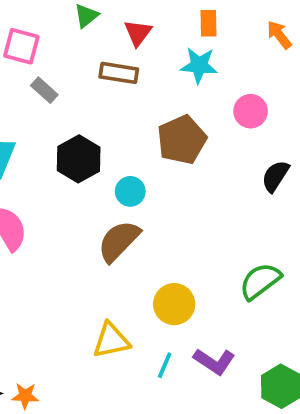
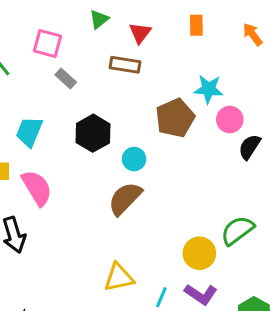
cyan star: (199, 65) -> (209, 89), moved
pink circle: (251, 111) -> (230, 120), moved
yellow circle: (174, 304) -> (199, 253), moved

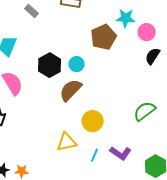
pink circle: (230, 120) -> (147, 32), moved
black hexagon: (93, 133) -> (50, 65), moved
yellow circle: (199, 253) -> (93, 121), moved

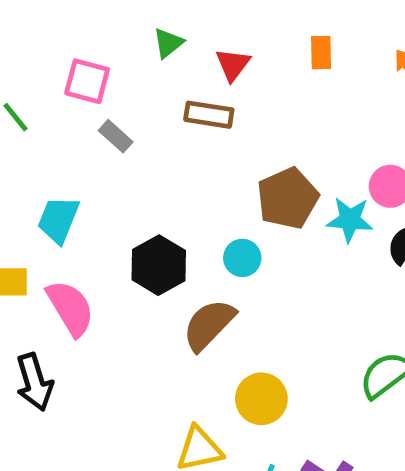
cyan star: (126, 18) -> (350, 220), moved
cyan circle: (77, 64) -> (242, 258), moved

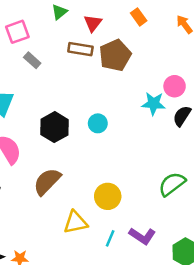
orange rectangle: (321, 53) -> (139, 17), turned -35
pink square: (87, 81) -> (17, 32), turned -35
brown pentagon: (288, 198) -> (115, 55), moved
brown semicircle: (209, 325) -> (47, 182), moved

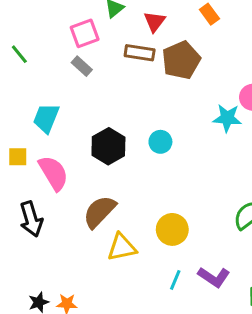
pink square: (17, 32) -> (85, 33), moved
yellow triangle: (76, 222) -> (122, 247), moved

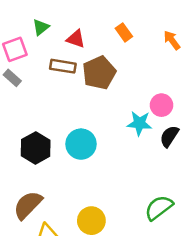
red triangle: (154, 22) -> (76, 39), turned -48
cyan circle: (160, 142) -> (81, 144), size x1.5

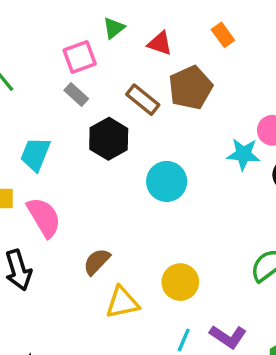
brown rectangle: (63, 66) -> (143, 100), moved, turned 30
black hexagon: (36, 148) -> (109, 139), moved
brown semicircle: (28, 205) -> (97, 262), size x0.7

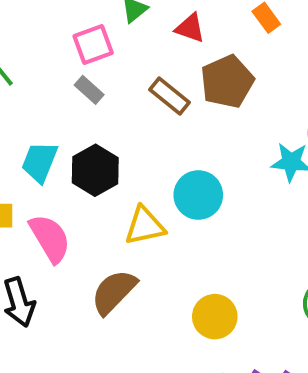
black hexagon: (109, 139) -> (95, 170), moved
brown semicircle: (97, 262) -> (114, 292), size x1.4
yellow triangle: (122, 303) -> (145, 226), moved

